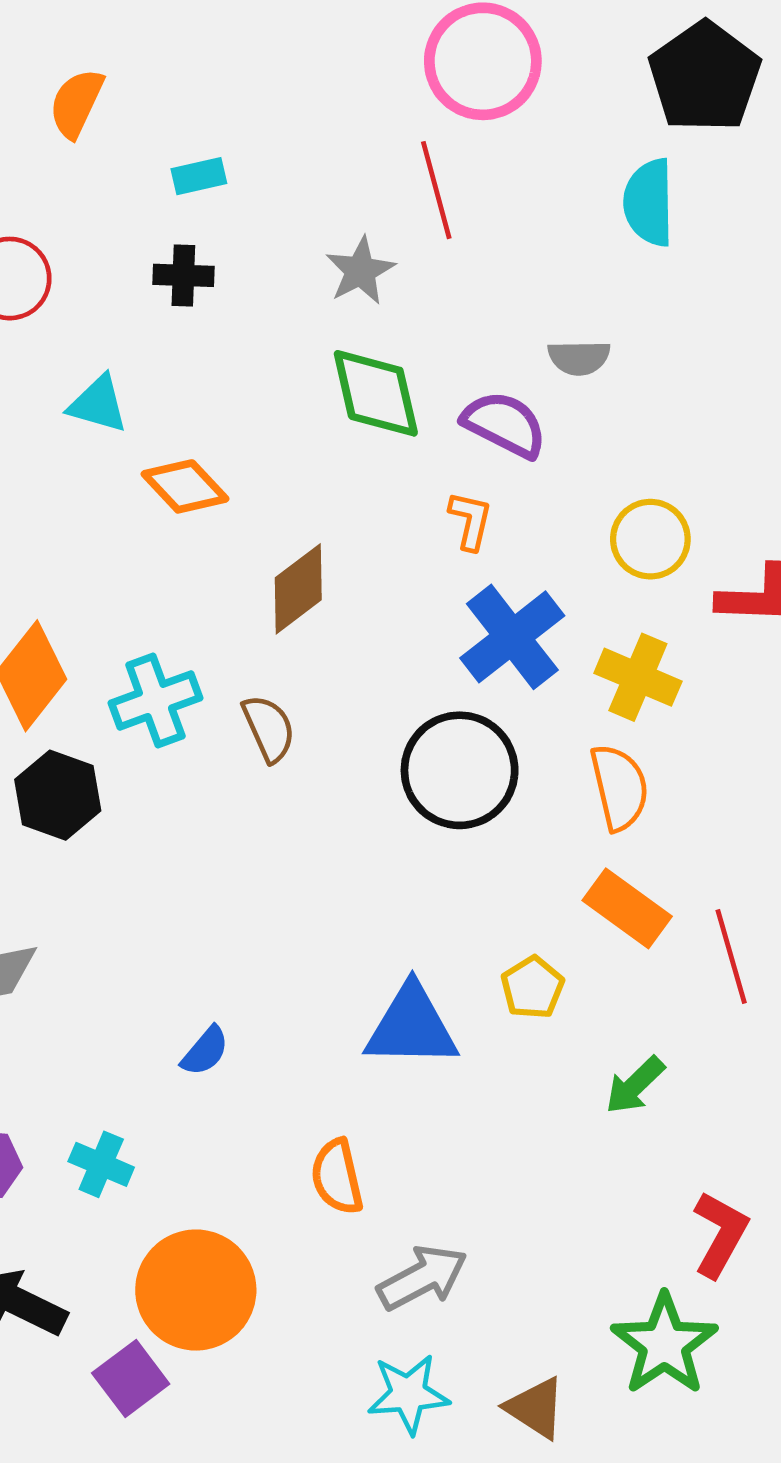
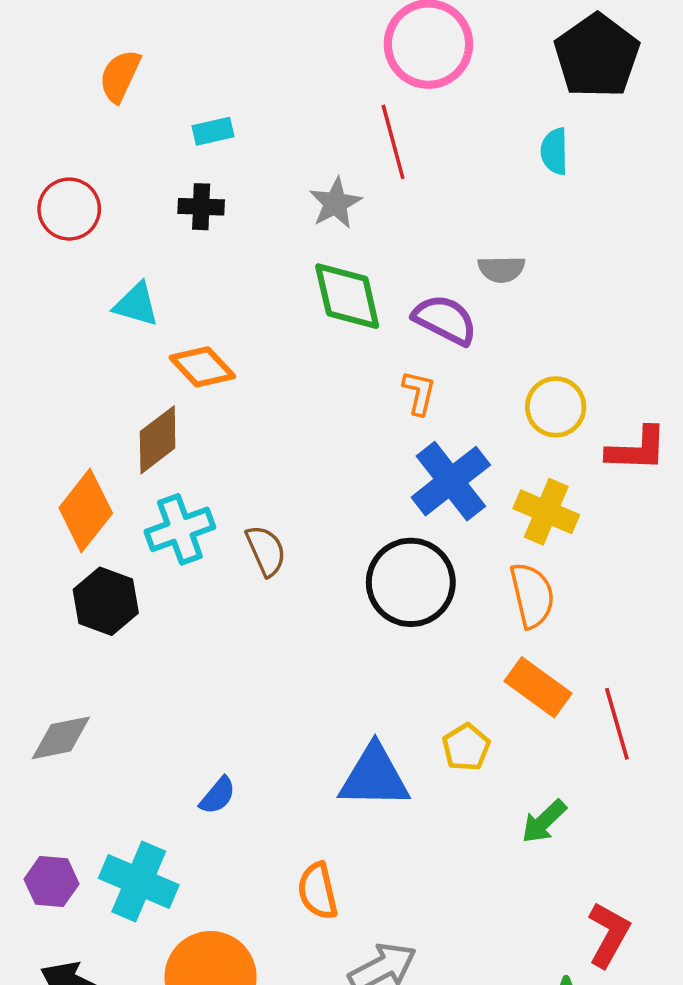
cyan semicircle: (649, 202) -> (554, 151), size x0.7
brown diamond: (298, 589) -> (158, 440), moved
cyan cross: (101, 1164) -> (139, 882), size x1.6

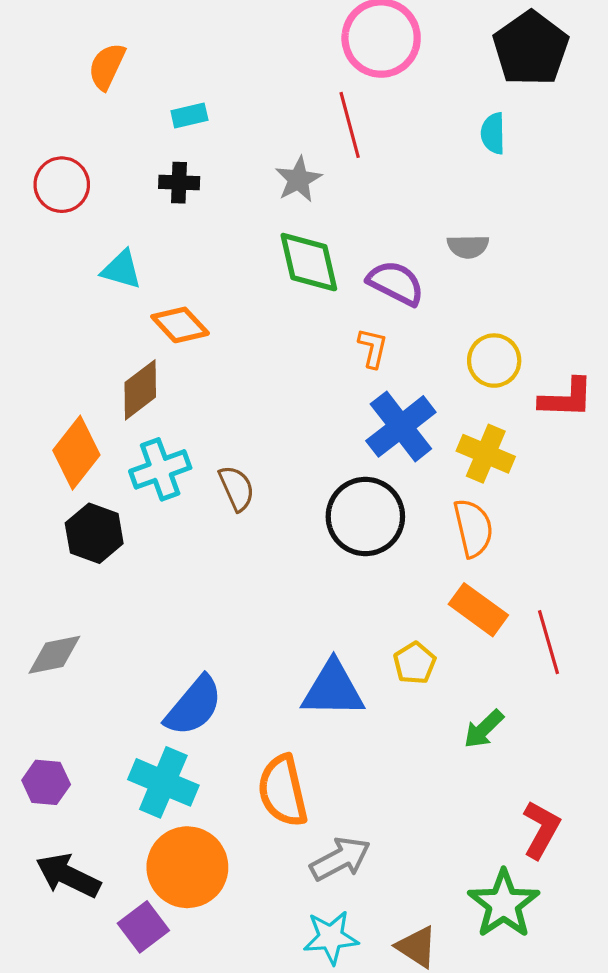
gray semicircle: (501, 269) -> (468, 246), moved
blue semicircle: (218, 796) -> (194, 706), size x1.8
cyan cross: (139, 882) -> (163, 782), moved
orange semicircle: (318, 891) -> (283, 791), size x1.4

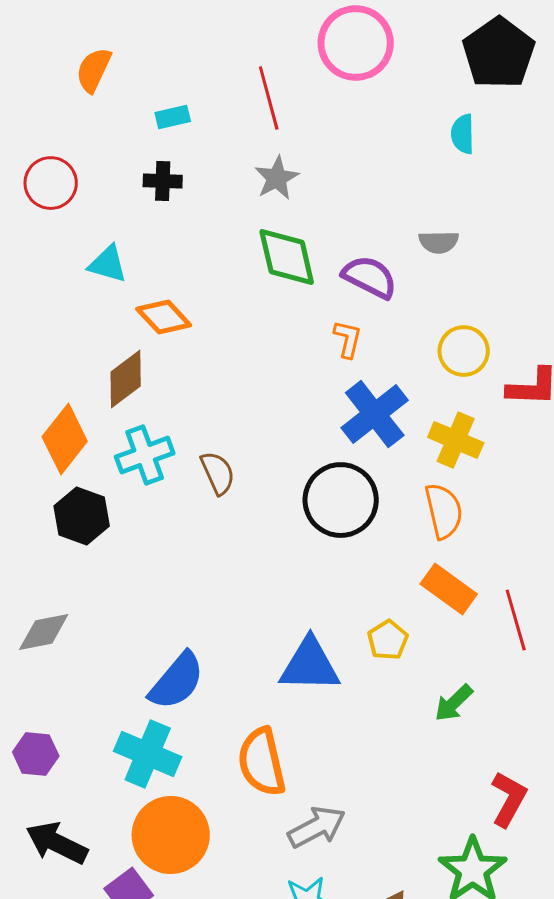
red line: (350, 125) -> (269, 98), moved

